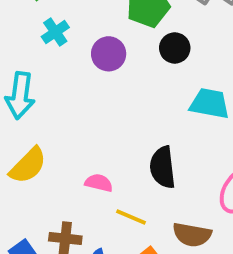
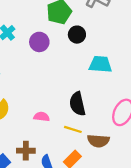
yellow line: (131, 217) -> (73, 129), moved

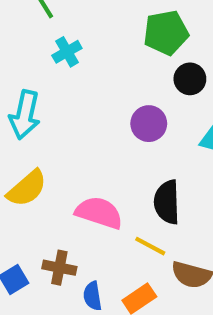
purple circle: (39, 42) -> (149, 124), moved
pink semicircle: (42, 117) -> (99, 213), size x1.6

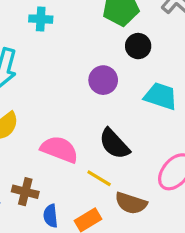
cyan cross: (67, 52) -> (41, 19), turned 30
black semicircle: (167, 202) -> (114, 144), turned -44

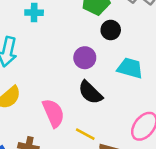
black semicircle: (114, 144) -> (90, 92), moved
pink semicircle: (59, 149) -> (53, 113), turned 48

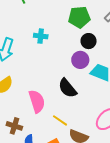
cyan cross: (34, 13) -> (41, 36), moved
purple circle: (85, 58) -> (80, 60), moved

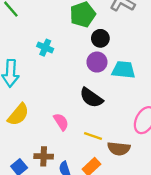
cyan cross: (41, 36) -> (45, 48), turned 32
pink semicircle: (37, 101) -> (61, 122), size x0.7

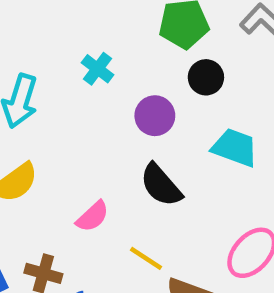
purple circle: (97, 62) -> (155, 116), moved
pink semicircle: (61, 122) -> (93, 216), turned 66

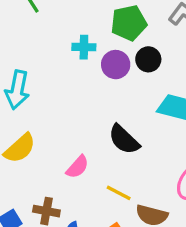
cyan cross: (98, 69) -> (84, 47), moved, turned -30
purple circle: (155, 116) -> (116, 65), moved

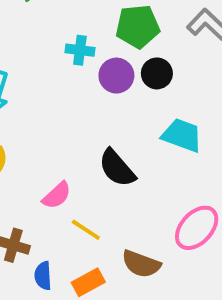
yellow line: (119, 193) -> (86, 230), moved

